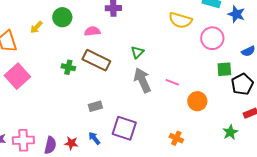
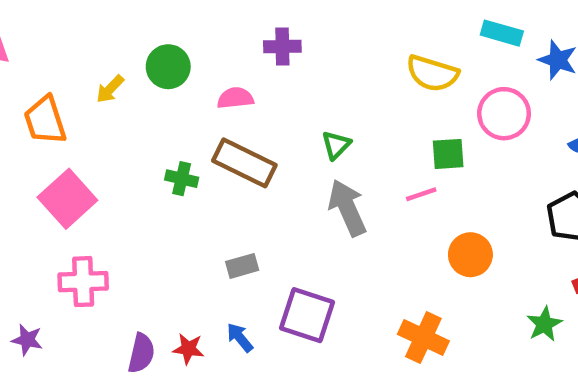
green square: (224, 69) -> (448, 154), moved
pink line: (172, 82) -> (421, 194), moved, turned -40
orange cross: (176, 138) -> (423, 338), size x1.5
pink cross: (23, 140) -> (83, 282), moved

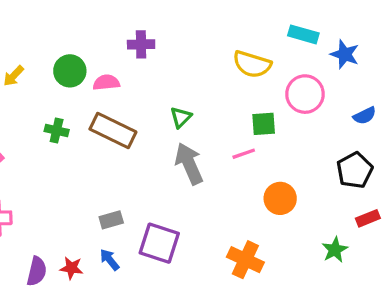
green circle: (168, 67) -> (70, 71), moved
green cross: (182, 179) -> (57, 131), moved
gray rectangle: (242, 266) -> (111, 220), moved

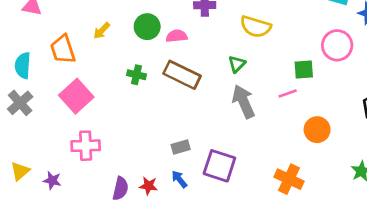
yellow semicircle: (252, 64) -> (256, 27), moved

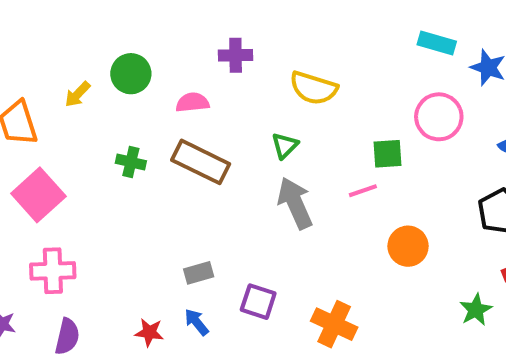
green circle: (147, 27) -> (131, 74), moved
purple square: (219, 166) -> (258, 302), size x0.7
orange cross: (289, 179) -> (334, 324), moved
purple semicircle: (120, 189) -> (67, 336), moved

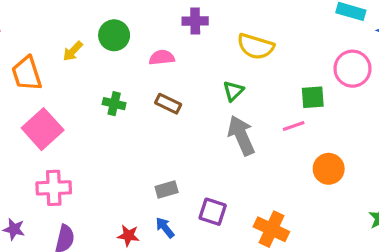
brown rectangle: (201, 162) -> (168, 104), size x0.6

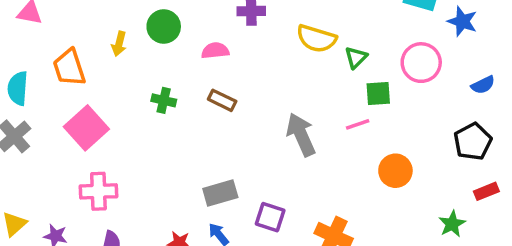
yellow arrow: (73, 51) -> (119, 44), turned -30
green triangle: (233, 91) -> (356, 57), moved
gray rectangle: (167, 189) -> (220, 193), size x1.4

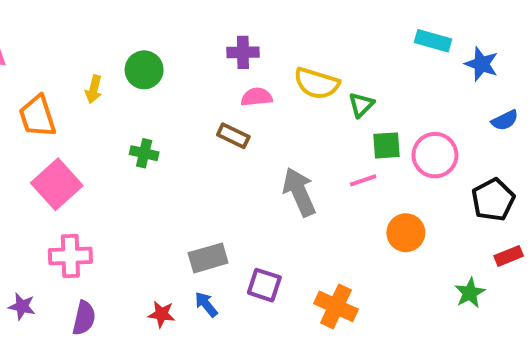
pink semicircle: (215, 51) -> (257, 97), moved
pink circle: (421, 63) -> (435, 155), moved
blue semicircle: (483, 85) -> (505, 120), moved
brown rectangle: (222, 100) -> (233, 136), moved

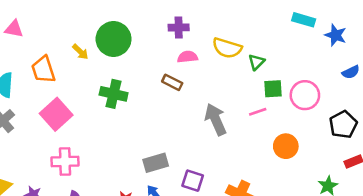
green circle: (144, 70) -> (114, 39), size x1.4
yellow arrow: (94, 89) -> (80, 52), turned -60
green cross: (144, 153) -> (114, 94), size x1.5

